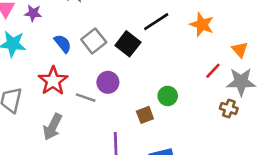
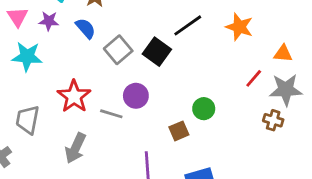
blue semicircle: (63, 44) -> (86, 28), moved
orange triangle: (240, 50) -> (283, 54), turned -42

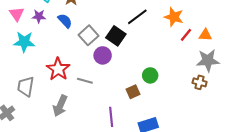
red line: (254, 78) -> (186, 35), moved
purple circle: (136, 96) -> (103, 55), moved

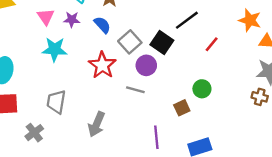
orange star: (174, 17) -> (250, 20), moved
red line: (186, 35) -> (212, 44), moved
red star: (58, 69) -> (102, 65), moved
gray line: (85, 81) -> (135, 90), moved

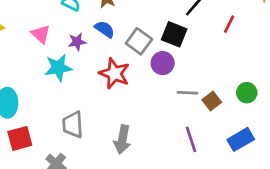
purple star: (72, 19) -> (77, 42), moved
green circle: (202, 89) -> (247, 93), moved
gray line: (135, 90) -> (188, 93), moved

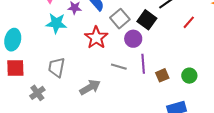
gray line: (188, 93) -> (119, 67), moved
purple line: (191, 139) -> (143, 64), moved
gray arrow: (122, 140) -> (90, 87), turned -145

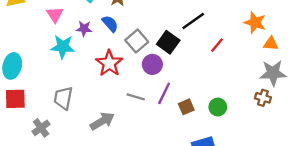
purple line: (143, 64) -> (164, 93), turned 30

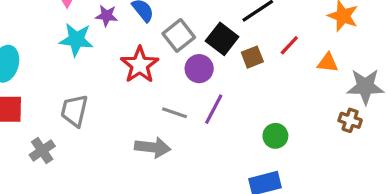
orange triangle: (271, 44) -> (328, 63), moved
brown square: (186, 107) -> (252, 57), moved
green circle: (218, 107) -> (275, 136), moved
gray arrow: (102, 121) -> (153, 147), moved, turned 35

